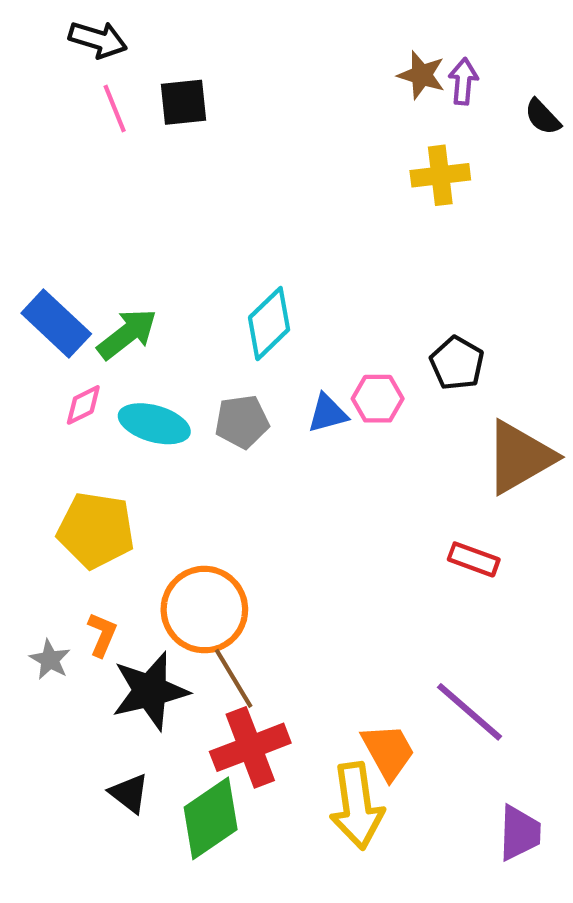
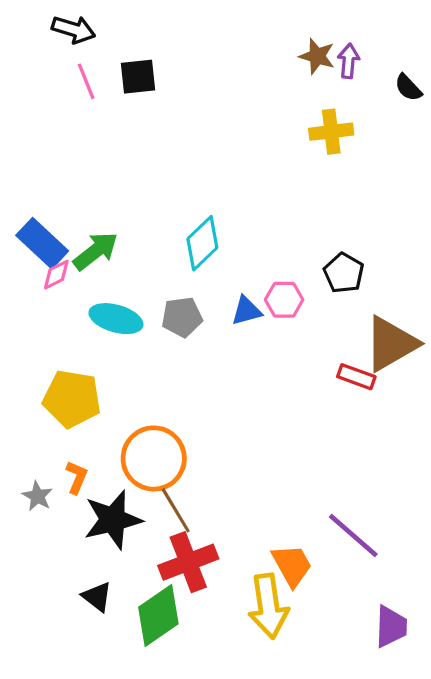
pink diamond: (83, 405) -> (56, 275), moved
red rectangle: (474, 559) -> (356, 377), moved

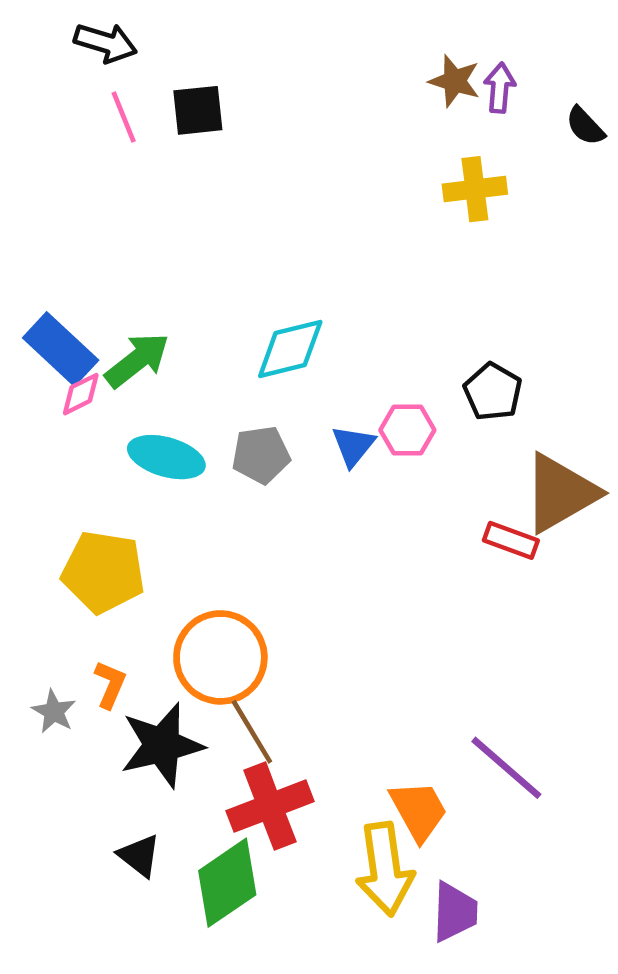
cyan diamond: (202, 243) -> (290, 349), turned 30
blue triangle: (246, 311) -> (353, 446), turned -36
purple trapezoid: (391, 627) -> (455, 912), moved

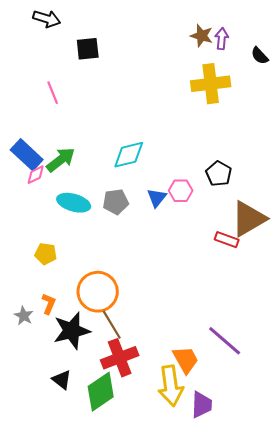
pink line: (124, 117) -> (53, 93), moved
yellow cross: (475, 189) -> (211, 84), size x1.4
yellow pentagon: (103, 572) -> (46, 254), size x0.6

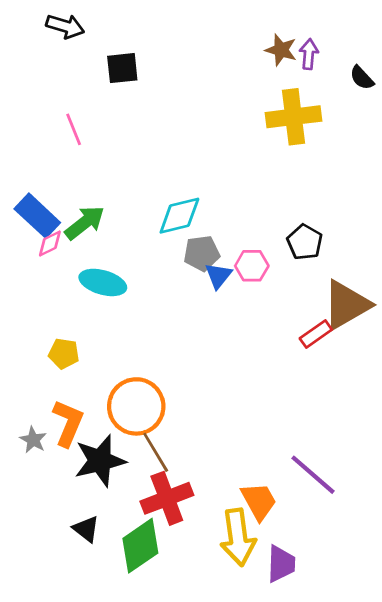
gray pentagon: (116, 202) -> (202, 253), moved
red rectangle: (227, 240) -> (316, 334), turned -55
orange L-shape: (49, 304) -> (68, 423), size x1.6

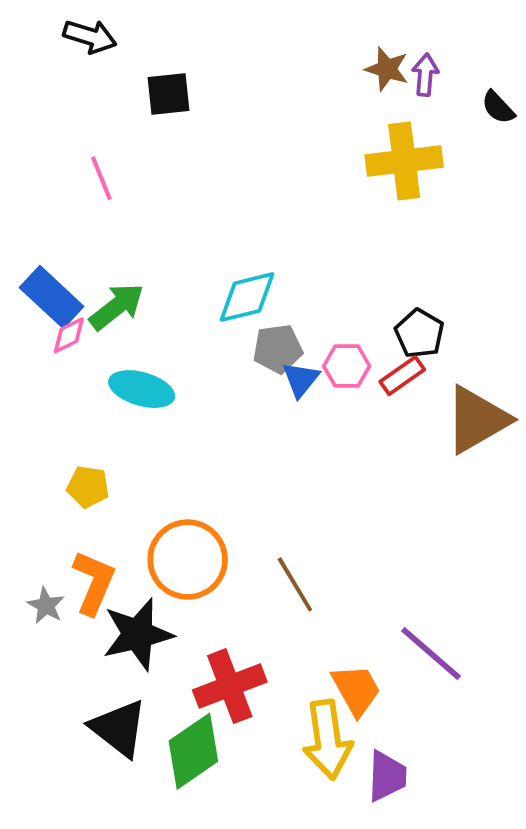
red rectangle: (316, 334) -> (402, 376), moved
brown line: (156, 452) -> (295, 584), moved
black triangle: (86, 529) -> (119, 728), size x1.6

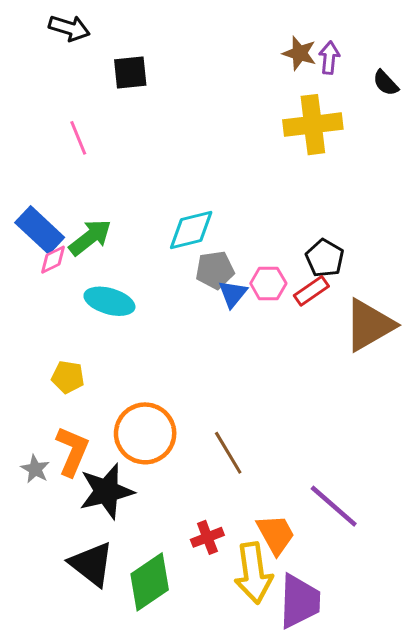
red cross: (230, 686) -> (207, 537), moved, size x0.6
purple trapezoid: (387, 776) -> (300, 601), size x1.4

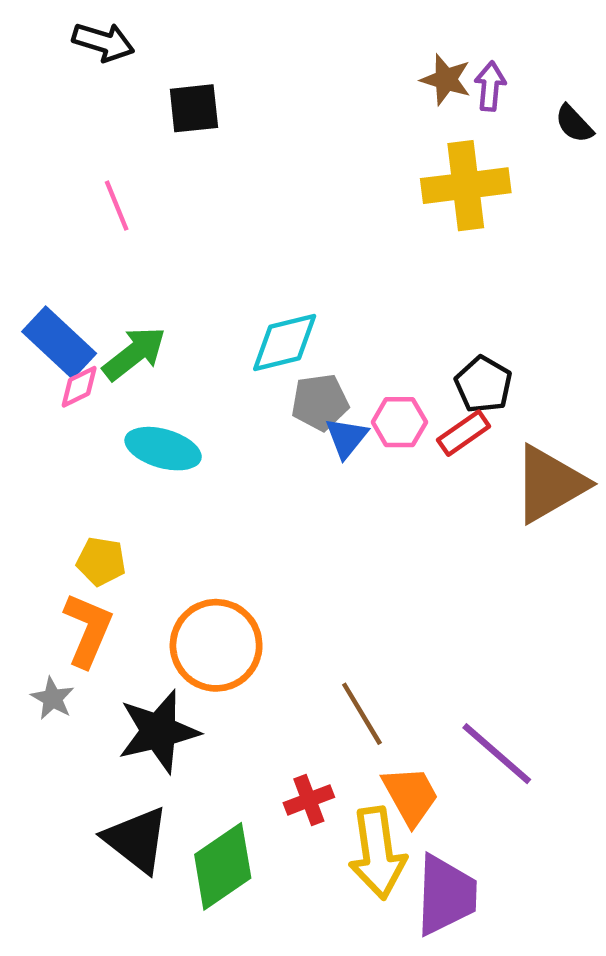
orange L-shape: (72, 451) -> (88, 630), moved
brown line: (228, 453) -> (362, 714), moved

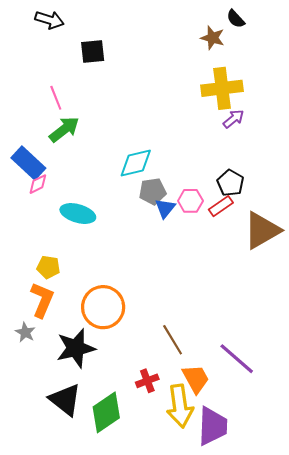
purple arrow: (490, 86) -> (234, 119), moved, turned 45
black semicircle: (574, 124) -> (236, 19), moved
green arrow: (134, 354) -> (64, 129), moved

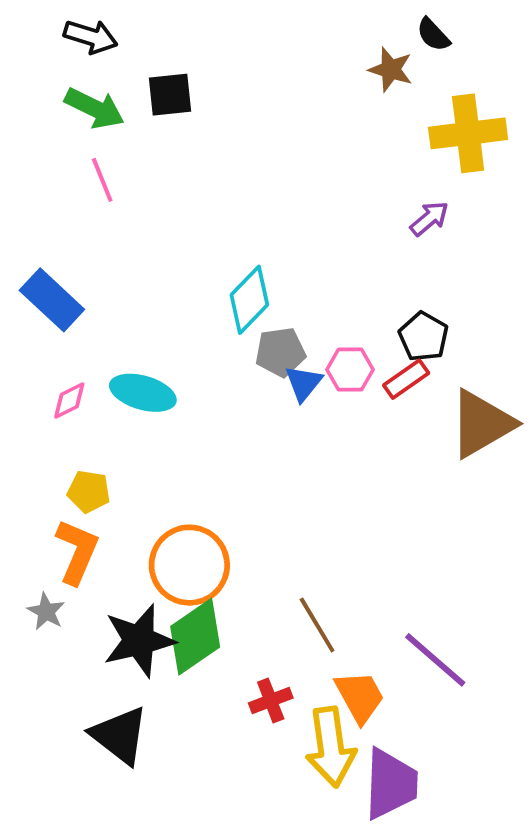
yellow cross: (222, 88) -> (468, 133), moved
green arrow: (64, 129) -> (95, 108), moved, turned 64
cyan diamond: (136, 163) -> (249, 300), turned -32
pink diamond: (38, 184) -> (69, 400), moved
green diamond: (106, 412) -> (195, 637), moved

